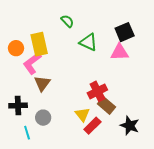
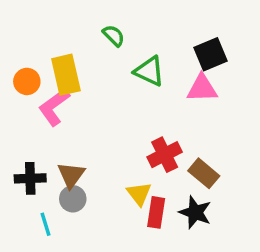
brown triangle: (42, 83) -> (71, 175), moved
brown rectangle: (107, 105) -> (204, 173), moved
red rectangle: (92, 126) -> (156, 212), turned -36
black star: (130, 126) -> (195, 212), moved

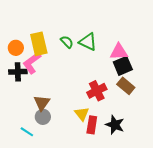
green semicircle: (114, 36) -> (67, 42), moved
black square: (211, 54) -> (123, 66), moved
brown rectangle: (204, 173) -> (126, 86), moved
black cross: (30, 178) -> (18, 72), moved
cyan line: (46, 224) -> (27, 132), turned -40

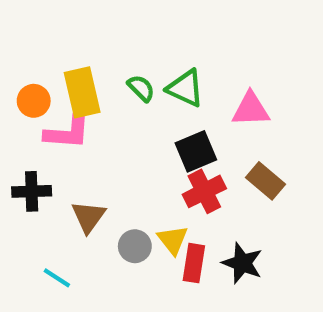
pink L-shape: (32, 63) -> (67, 132), turned -140
black square: (123, 66) -> (196, 151), moved
black cross: (18, 72) -> (32, 191), moved
gray circle: (43, 117) -> (135, 246), moved

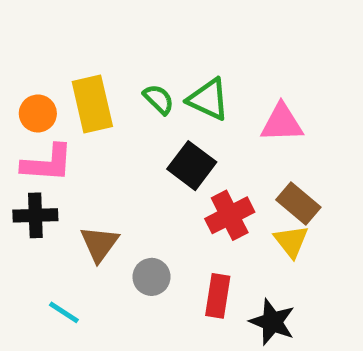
pink L-shape: (67, 132) -> (47, 163), moved
black square: (196, 151) -> (192, 166), moved, turned -30
yellow triangle: (173, 240) -> (291, 241), moved
black star: (242, 263) -> (272, 322), moved

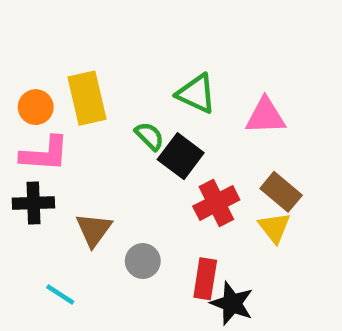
green semicircle: (159, 99) -> (149, 136), moved
black star: (272, 322) -> (232, 303), moved

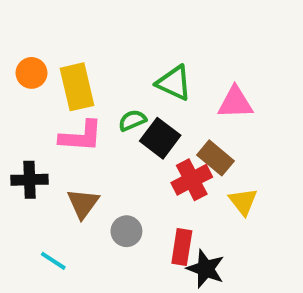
orange circle: (36, 107) -> (31, 73), moved
green semicircle: (149, 136) -> (132, 120), turned -68
pink L-shape: (45, 154) -> (81, 136), moved
brown rectangle: (281, 192) -> (215, 158), moved

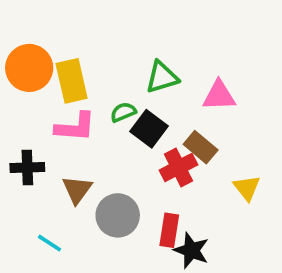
orange circle: (31, 73) -> (29, 68), size x1.6
green triangle: (174, 83) -> (162, 77), turned -42
yellow triangle: (243, 202) -> (247, 188), moved
gray circle: (126, 231) -> (118, 215), size x1.5

